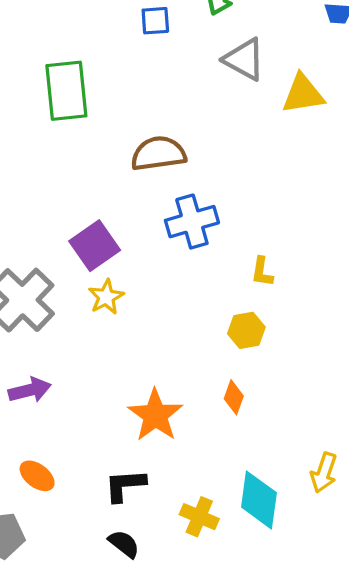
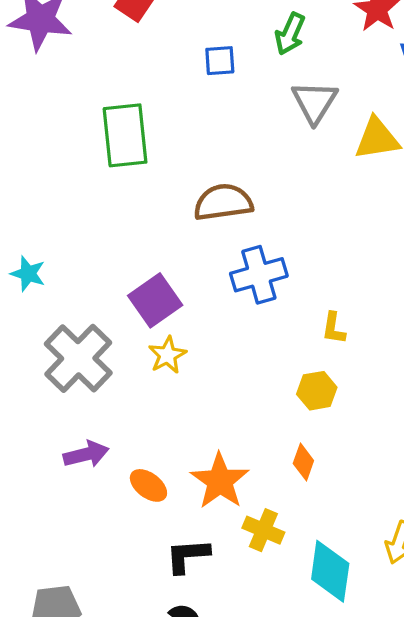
gray triangle: (244, 59) -> (315, 102), turned 33
orange ellipse: (37, 476) -> (148, 485), moved
yellow cross: (199, 517) -> (263, 530), moved

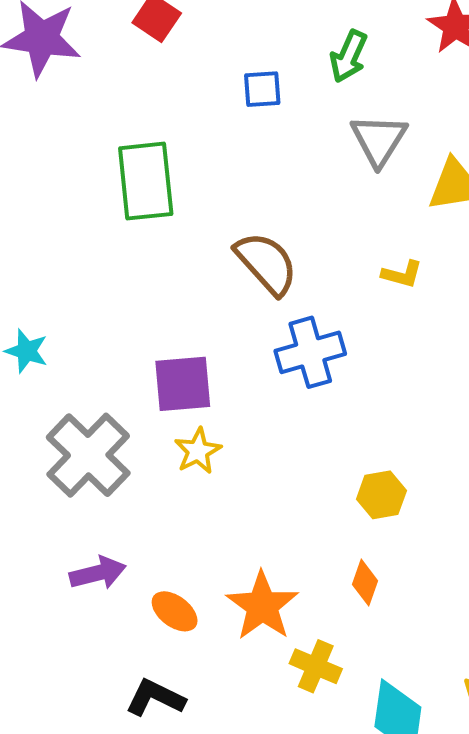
brown semicircle: (223, 202) -> (266, 263), turned 56
purple square: (155, 300) -> (183, 384), turned 30
yellow L-shape: (334, 328) -> (402, 274), moved, turned -84
black L-shape: (187, 556) -> (155, 698), moved, turned 30

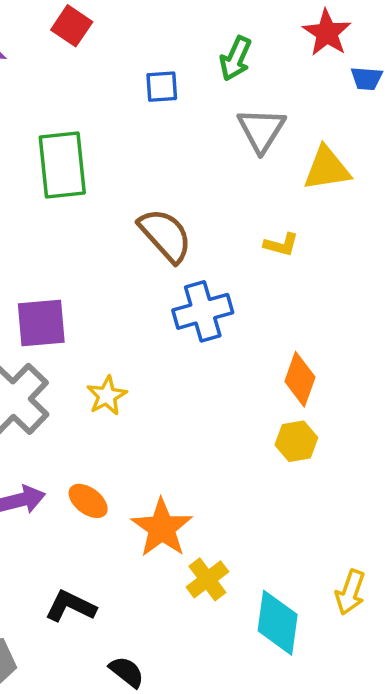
purple square: (183, 384) -> (41, 323), moved
yellow hexagon: (381, 495) -> (296, 441), moved
orange diamond: (365, 583) -> (300, 379), moved, size x1.4
orange ellipse: (175, 611) -> (88, 501), moved
yellow cross: (316, 666) -> (207, 579), turned 30

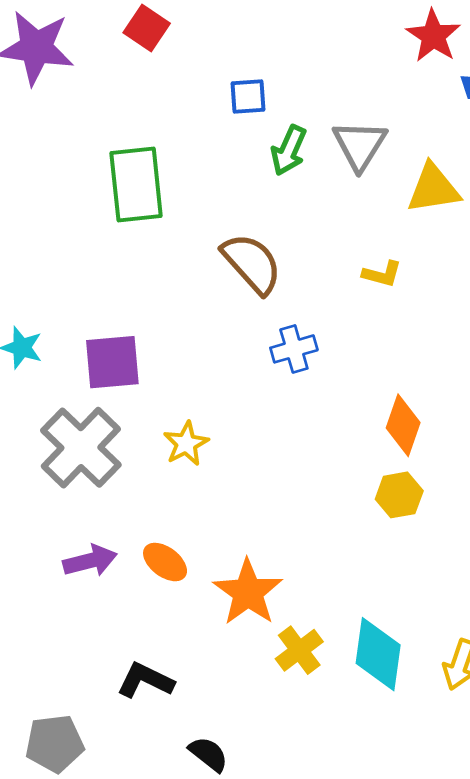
green arrow: (236, 59) -> (289, 150), moved
blue cross: (203, 311) -> (294, 349), size x0.7
cyan diamond: (278, 623) -> (378, 654), moved

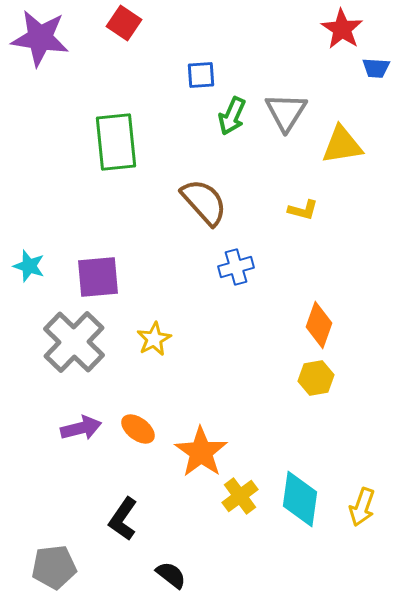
black L-shape: (145, 680) -> (123, 519), turned -81

